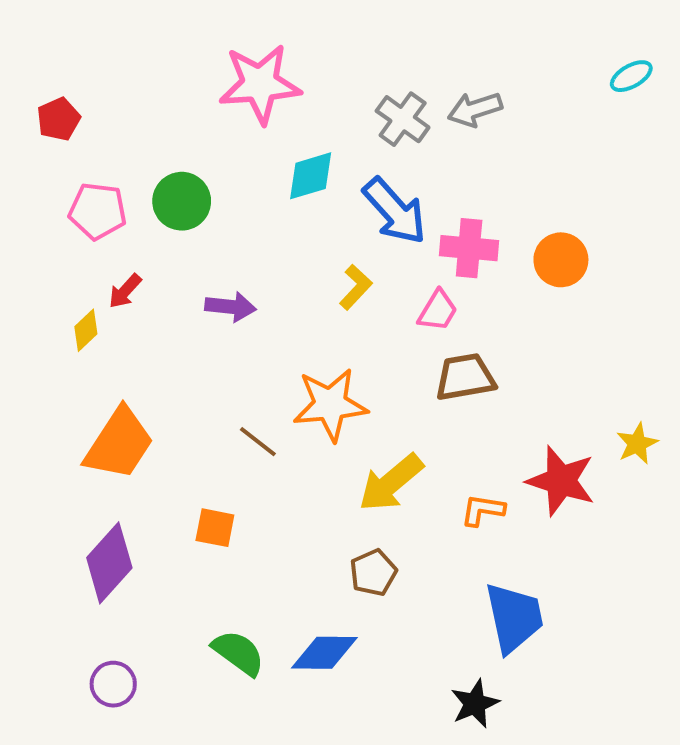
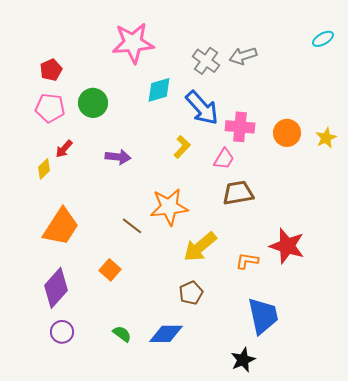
red pentagon: (58, 119) -> (51, 70), moved
yellow star: (637, 444) -> (326, 138), moved
orange square: (215, 528) -> (110, 270), turned 30
green semicircle: (238, 653) -> (122, 334), size x0.7
purple circle: (113, 684) -> (62, 332), moved

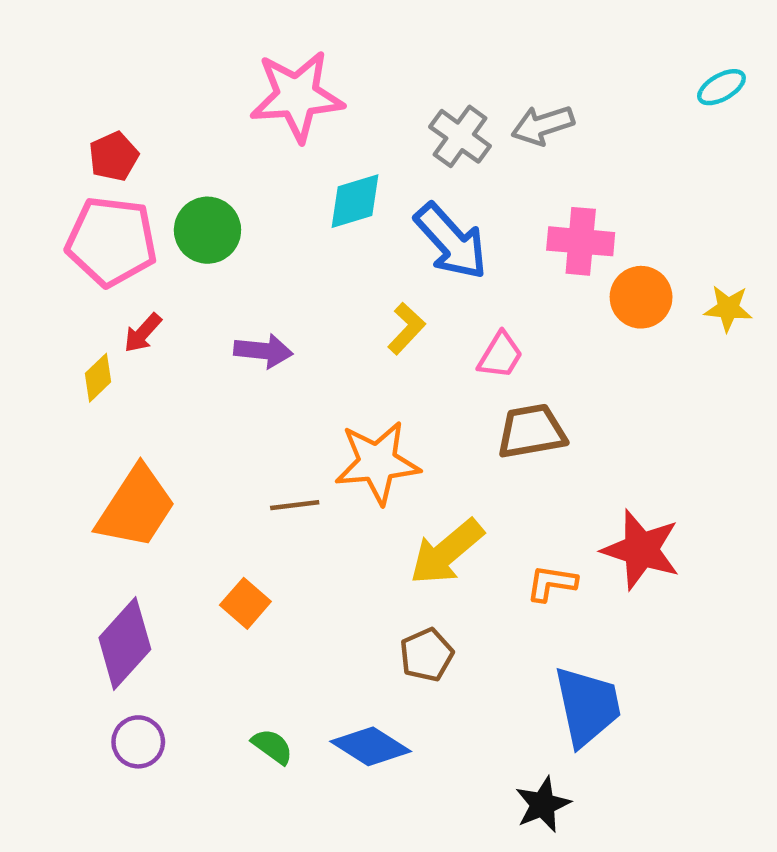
pink pentagon: (50, 108) -> (111, 241), size x1.4
pink cross: (240, 127) -> (581, 241), moved
yellow star: (326, 138) -> (728, 308), turned 30
brown line: (132, 226) -> (295, 505), turned -45
blue diamond: (166, 334) -> (371, 746), turned 32

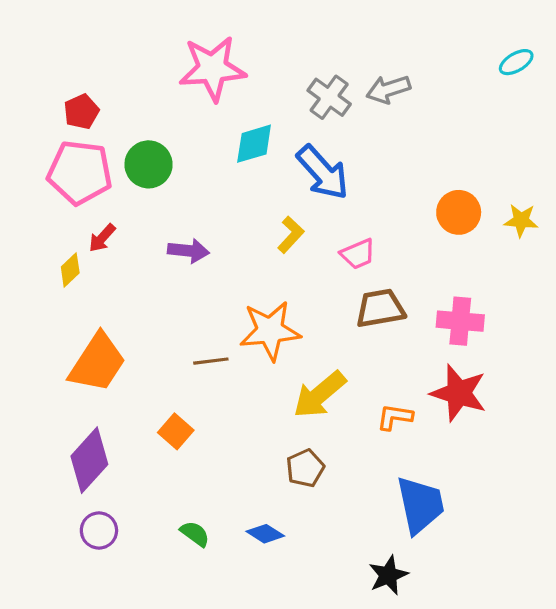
pink cross: (581, 241) -> (460, 321), moved
pink trapezoid: (500, 355) -> (358, 254), turned 36
blue diamond: (371, 746) -> (265, 534), size x0.7

